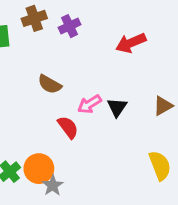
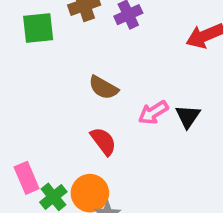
red semicircle: (68, 127) -> (103, 141), moved

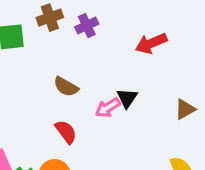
black triangle: (188, 116) -> (127, 98), moved

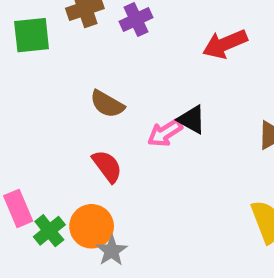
black triangle: (127, 98) -> (192, 120), turned -35

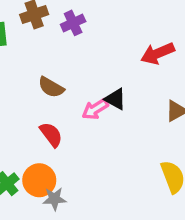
red arrow: (225, 44) -> (158, 53), moved
gray star: (112, 251) -> (54, 199), turned 30

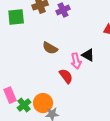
pink arrow: (95, 109) -> (76, 61), turned -70
red semicircle: (51, 135) -> (66, 76), moved

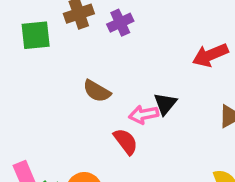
black triangle: (88, 55) -> (165, 104), turned 40
pink arrow: (76, 61) -> (144, 114), turned 91

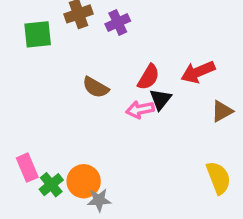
red arrow: (210, 55) -> (198, 72), moved
red semicircle: (126, 141) -> (149, 77), moved, turned 68

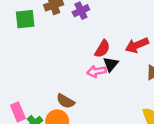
brown semicircle: (96, 87) -> (65, 101), moved

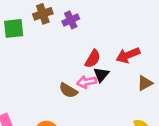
brown semicircle: (65, 101) -> (68, 90), moved

